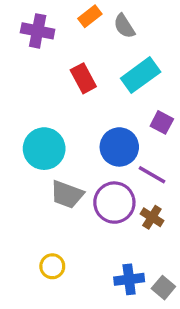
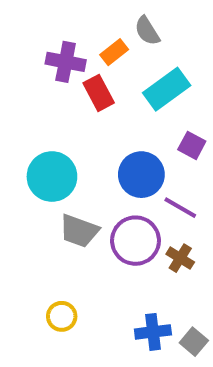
orange rectangle: (90, 16) -> (114, 52), moved
purple cross: (38, 31) -> (66, 62), moved

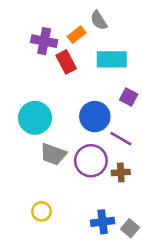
cyan rectangle: (167, 89) -> (112, 59), turned 36
brown cross: (180, 258) -> (121, 172), turned -36

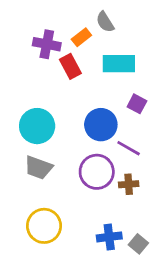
gray trapezoid: (53, 154) -> (38, 168), moved
yellow circle: (42, 211) -> (44, 226), size x1.6

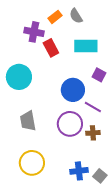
orange rectangle: (81, 37) -> (55, 17), moved
cyan circle: (37, 126) -> (19, 77), moved
gray trapezoid: (38, 168) -> (28, 121), turned 60

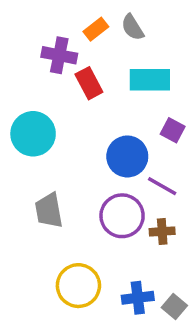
yellow circle: (32, 163) -> (78, 286), moved

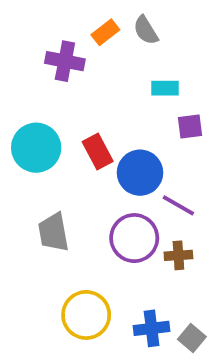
cyan rectangle: (150, 80) -> (165, 88), size x0.6
red rectangle: (89, 83) -> (98, 151), moved
purple square: (173, 130) -> (190, 126), moved, turned -35

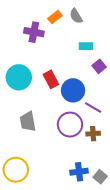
purple square: (190, 126) -> (99, 66), turned -32
yellow circle: (86, 315) -> (16, 170), moved

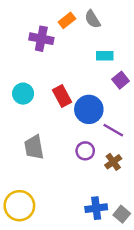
cyan circle: (19, 77) -> (23, 94), size x0.7
purple circle: (70, 125) -> (85, 151), size x0.6
brown cross: (93, 134) -> (113, 162), turned -32

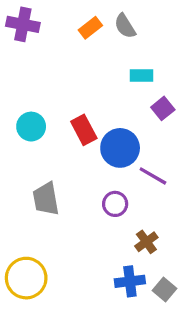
purple cross: (41, 39) -> (23, 24), moved
brown cross: (113, 162) -> (146, 242), moved

